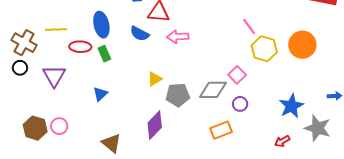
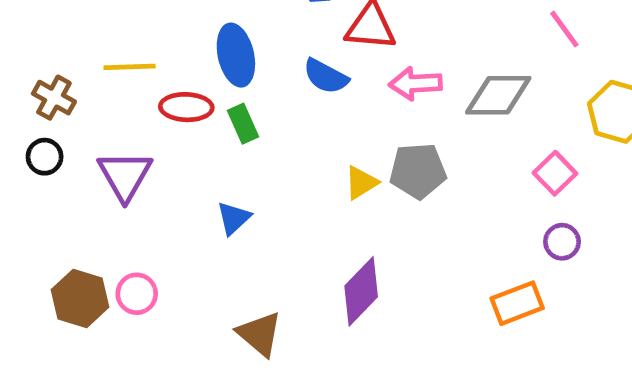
pink line: (249, 27) -> (564, 29), moved
brown cross: (24, 43) -> (54, 98), size x0.7
gray diamond: (213, 90) -> (498, 95), moved
gray pentagon: (178, 95) -> (418, 171), moved

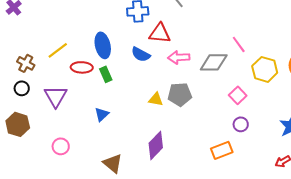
pink line: (564, 29) -> (239, 44), moved
yellow line: (130, 67) -> (58, 50), turned -35
yellow triangle: (361, 183) -> (156, 99), turned 42
brown hexagon: (80, 298) -> (18, 124), moved

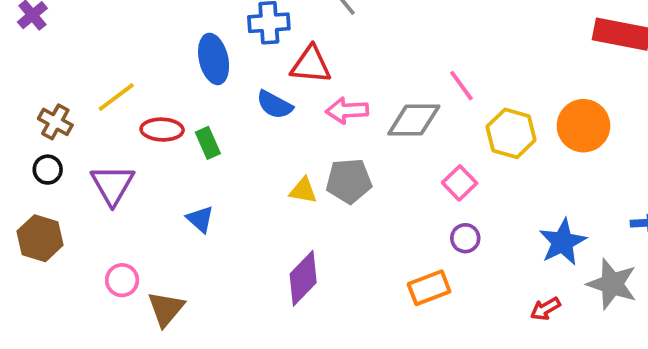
blue ellipse: (103, 45) -> (214, 59), moved
blue triangle: (102, 114) -> (200, 219), turned -35
brown triangle: (113, 163) -> (166, 309), moved, turned 30

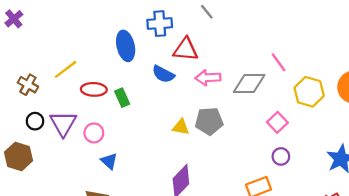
black circle: (48, 170) -> (35, 121), moved
blue triangle: (200, 219) -> (109, 161), moved
pink circle: (122, 280) -> (94, 133), moved

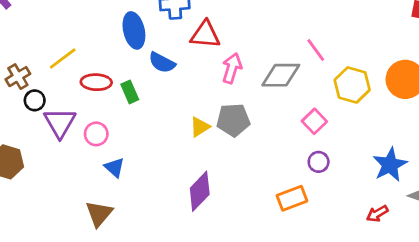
blue semicircle: (163, 74) -> (162, 63), moved
pink arrow: (208, 78) -> (232, 68), turned 110
brown cross: (28, 85) -> (18, 77), turned 30
black circle: (35, 121) -> (35, 100), moved
yellow triangle: (181, 127) -> (200, 127), turned -42

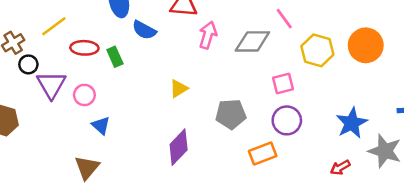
gray pentagon: (233, 120) -> (231, 114), moved
pink square: (314, 121) -> (283, 83), turned 30
purple circle: (319, 162) -> (287, 120), size x1.5

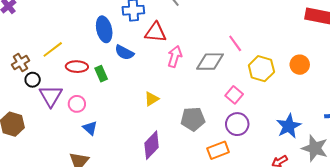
orange circle: (366, 45) -> (300, 65), size x0.7
pink square: (283, 83) -> (234, 95), turned -36

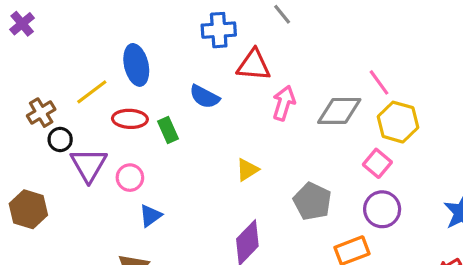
blue ellipse: (104, 29) -> (136, 65), moved
yellow hexagon: (261, 69) -> (398, 122), moved
gray pentagon: (193, 119) -> (312, 201), turned 30
blue triangle: (90, 128) -> (151, 216), turned 42

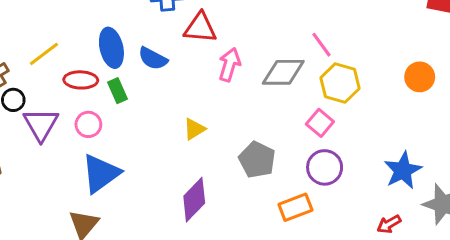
blue ellipse: (136, 65) -> (111, 48), moved
pink circle: (130, 178) -> (88, 124), moved
blue triangle: (151, 216) -> (101, 174), size x1.8

